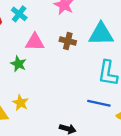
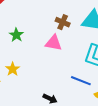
pink triangle: (35, 42) -> (54, 43), moved

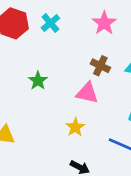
yellow star: (13, 69) -> (75, 127), moved

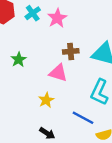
pink star: (104, 23) -> (57, 18), moved
brown cross: (100, 66) -> (71, 51), turned -35

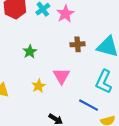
pink triangle: (58, 73) -> (62, 76), moved, turned 42
yellow star: (46, 100) -> (39, 86), moved

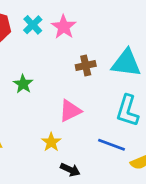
pink triangle: (62, 76) -> (70, 111), turned 42
yellow star: (39, 86) -> (51, 142), moved

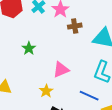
brown cross: (86, 65) -> (75, 26), moved

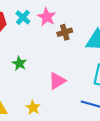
yellow star: (46, 91) -> (33, 107), moved

